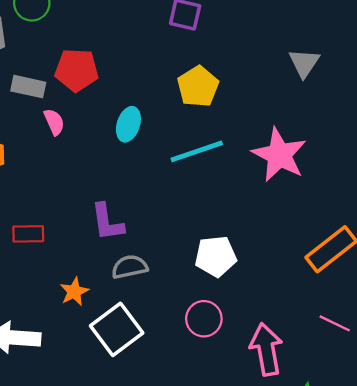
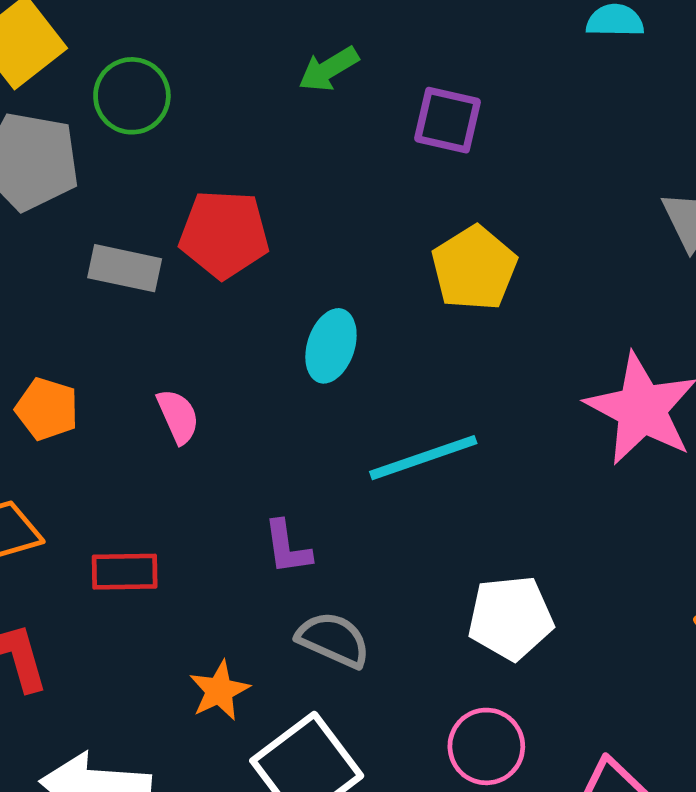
pink semicircle: (54, 122) -> (178, 416), moved
cyan line: (197, 151) -> (423, 458), moved
purple L-shape: (107, 222) -> (287, 547), size x0.7
gray semicircle: (130, 267) -> (333, 640), turned 36

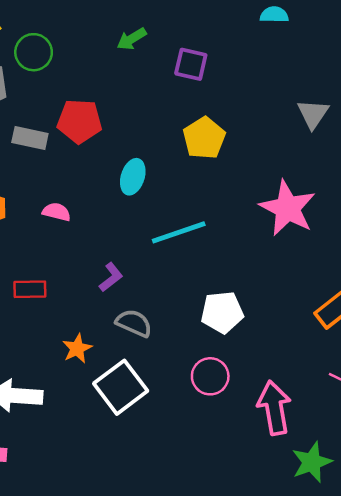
pink semicircle: (178, 416) -> (57, 212), turned -52
purple L-shape: (287, 547) -> (111, 277), turned -120

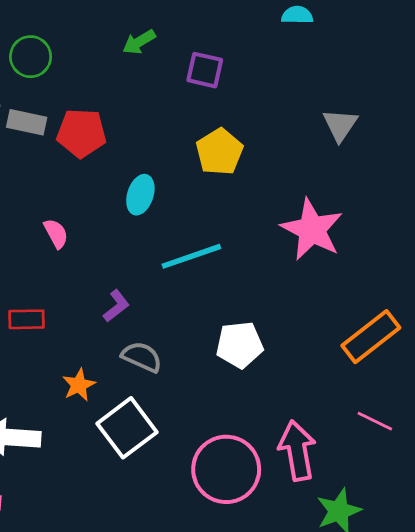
gray rectangle: (30, 138) -> (27, 122), moved
pink semicircle: (57, 212) -> (56, 234), turned 48
pink circle: (210, 376) -> (226, 469), moved, size x1.6

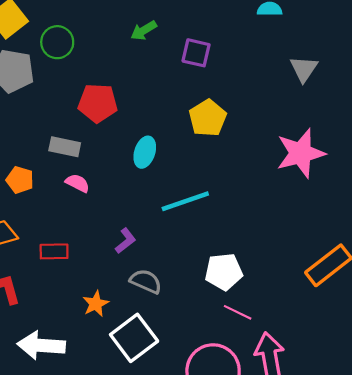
gray rectangle: (27, 122) -> (65, 147), moved
gray triangle: (340, 125) -> (304, 69), moved
pink star: (312, 230) -> (301, 153), moved, turned 30
pink semicircle: (56, 234) -> (78, 183), turned -35
pink line: (375, 421) -> (238, 312), moved

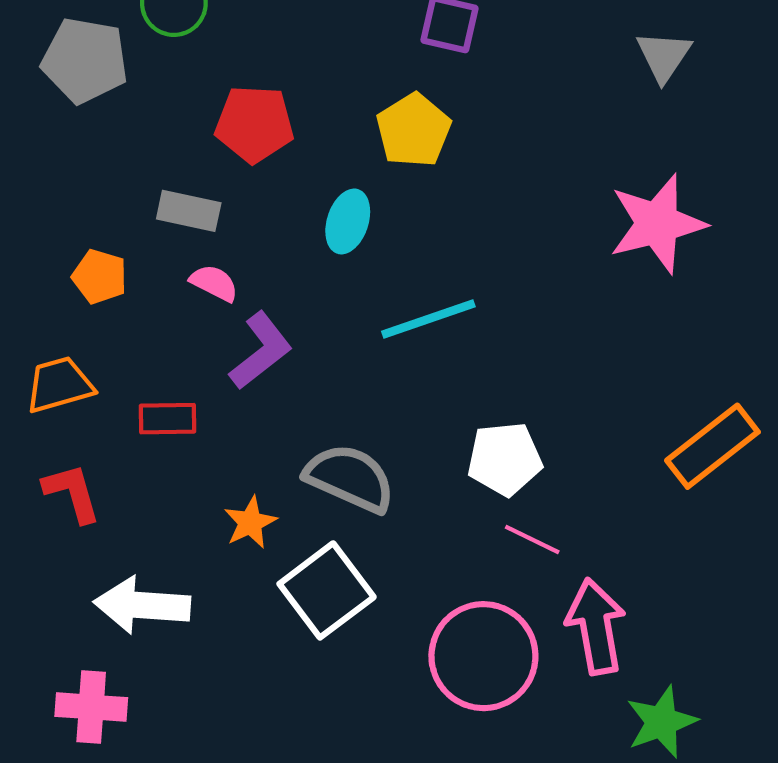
yellow pentagon: (208, 118) -> (413, 130), moved
purple L-shape: (126, 241) -> (261, 351), moved, size x1.5
gray semicircle: (146, 281) -> (350, 478), size x1.4

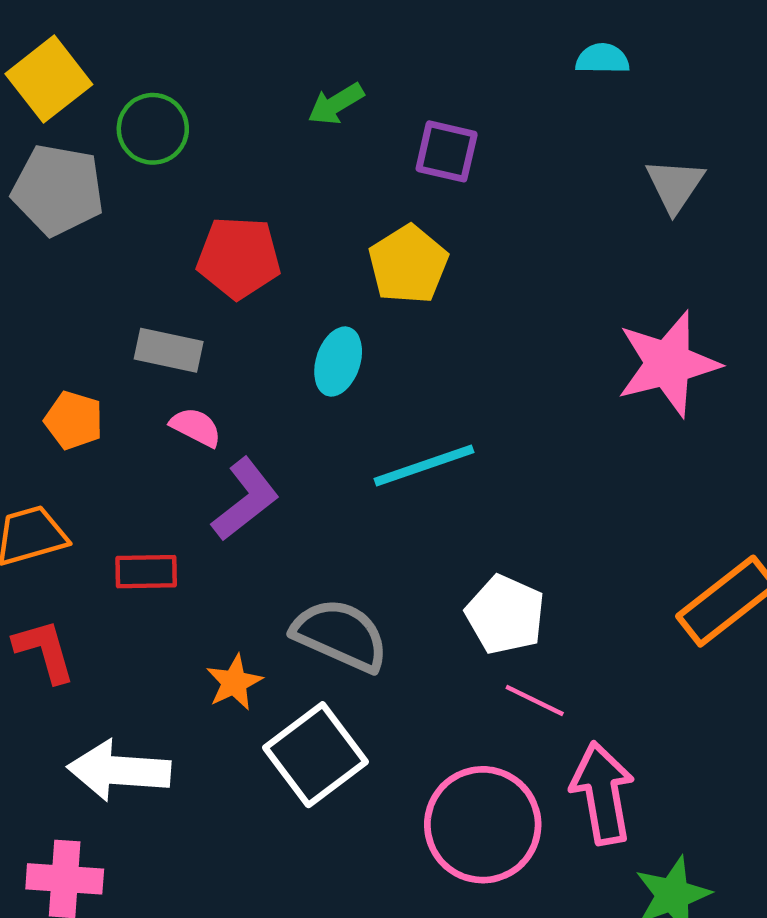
white pentagon: (505, 459) -> (505, 615), turned 30

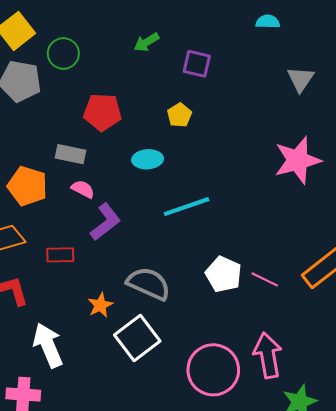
yellow pentagon: (408, 264) -> (179, 115), size x0.7
cyan ellipse: (338, 362) -> (148, 159), turned 68
orange pentagon: (74, 420) -> (27, 186), size x1.5
pink line: (535, 700) -> (265, 279), moved
white arrow: (119, 770) -> (48, 345), turned 63

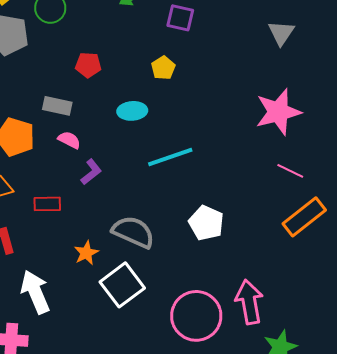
red pentagon: (102, 112) -> (88, 65), size x0.7
purple L-shape: (105, 222) -> (91, 172), size x0.7
pink line: (265, 279) -> (290, 171), moved

